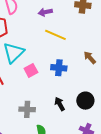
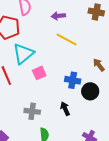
blue cross: (59, 68) -> (73, 80), moved
black circle: (85, 101) -> (90, 91), moved

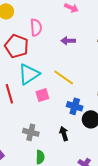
yellow line: (67, 39) -> (64, 77), moved

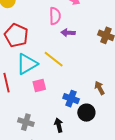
pink semicircle: (36, 27) -> (55, 16), moved
yellow line: (64, 77) -> (54, 59), moved

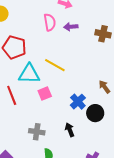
purple arrow: (68, 33) -> (71, 27), moved
cyan triangle: (27, 64) -> (29, 74), turned 40
blue cross: (71, 99) -> (78, 102), turned 35

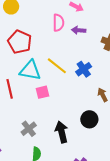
blue cross: (78, 102) -> (84, 69), moved
black arrow: (70, 130) -> (62, 132), size x1.5
gray cross: (37, 132) -> (29, 129), turned 35

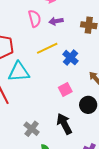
yellow line: (57, 66) -> (47, 48), moved, turned -50
pink square: (42, 92) -> (65, 89), moved

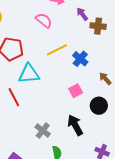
pink semicircle: (35, 19) -> (44, 20), turned -36
purple arrow: (56, 21) -> (82, 14), moved, turned 64

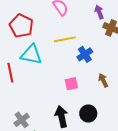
black circle: (99, 106) -> (88, 113), moved
gray cross: (43, 131) -> (22, 120), moved

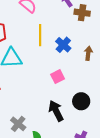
yellow line: (65, 39) -> (40, 35), turned -65
brown arrow: (103, 80) -> (88, 53), moved, turned 48

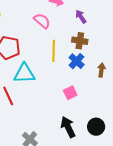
brown cross: (82, 13) -> (80, 41), moved
black circle: (81, 101) -> (96, 127), moved

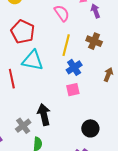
purple arrow: (81, 17) -> (95, 11), moved
blue cross: (77, 61) -> (74, 67), moved
black arrow: (68, 127) -> (44, 115), moved

